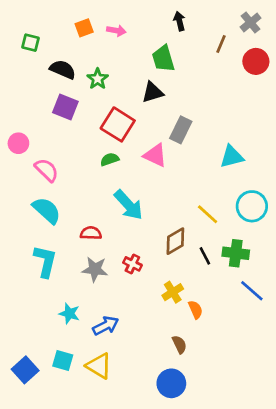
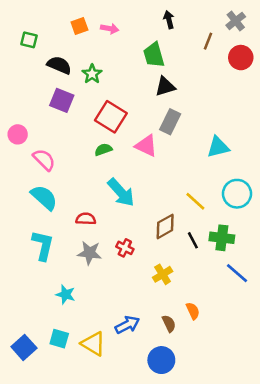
black triangle: (153, 92) -> (165, 87), moved
orange semicircle: (196, 310) -> (193, 311), moved
blue arrow: (106, 326) -> (127, 325), moved

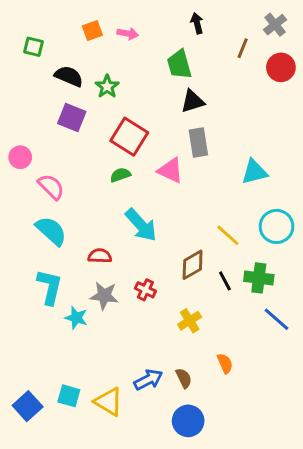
gray rectangle: (170, 122) -> (198, 142), turned -35
cyan star: (66, 295) -> (76, 318), moved
brown semicircle: (169, 324) -> (184, 378), moved

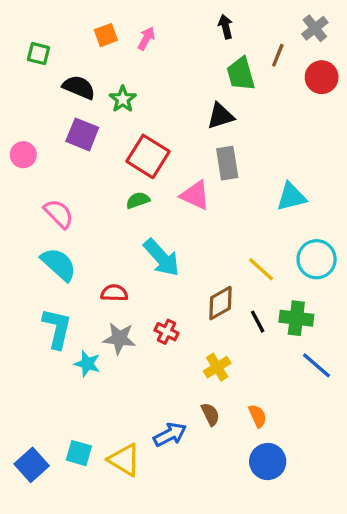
pink arrow: (128, 33) -> (146, 38), turned -72
green trapezoid: (179, 64) -> (241, 74), moved
pink circle: (20, 157) -> (23, 155), moved
brown semicircle: (184, 378) -> (210, 414), moved
blue circle: (188, 421) -> (268, 461), moved

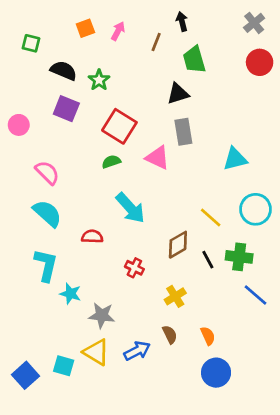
brown line: (278, 55) -> (156, 42), moved
gray star: (119, 338) -> (102, 315), moved
yellow triangle: (124, 460) -> (96, 352), moved

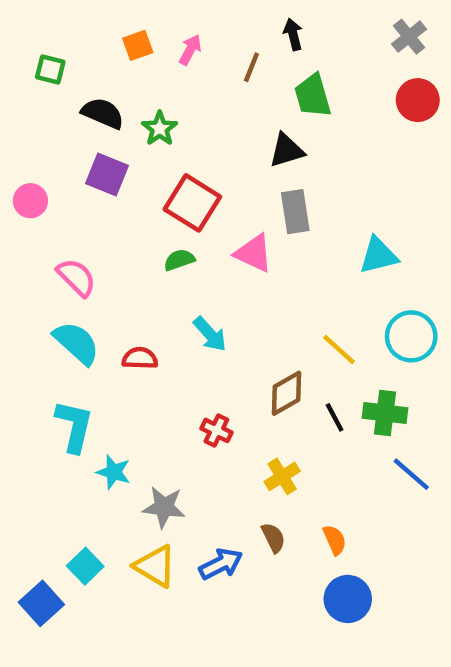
cyan arrow: (130, 208) -> (210, 334), size x0.7
red semicircle: (92, 237) -> (140, 358), moved
cyan square: (64, 366) -> (85, 566), moved, turned 30

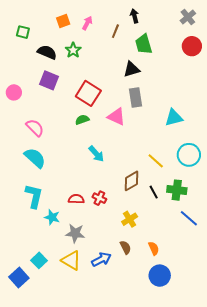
green star: (160, 129) -> (73, 50), moved
red semicircle: (140, 358) -> (76, 199), moved

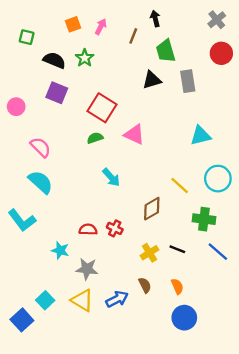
gray rectangle: (136, 97) -> (188, 81), moved
black line: (154, 192) -> (177, 249), moved, turned -40
cyan L-shape: (34, 196) -> (22, 220), moved, turned 130

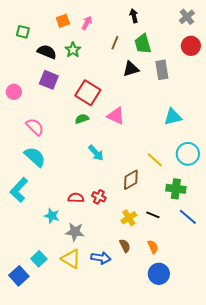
brown line: (133, 36) -> (115, 43), moved
cyan L-shape: (22, 220) -> (19, 190), turned 80
blue arrow: (117, 299) -> (101, 258), turned 36

